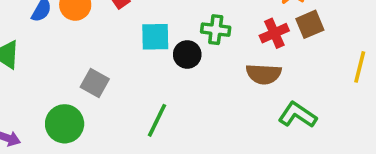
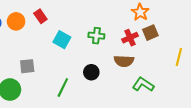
cyan square: (155, 37) -> (62, 40), turned 30
black circle: (187, 54) -> (91, 72), moved
gray square: (95, 83) -> (27, 66), turned -35

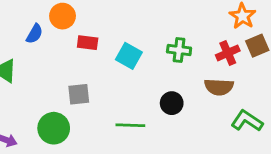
red rectangle: (40, 16) -> (88, 43), moved, turned -48
orange circle: (16, 21) -> (63, 16), moved
green line: (63, 88) -> (130, 125), turned 66

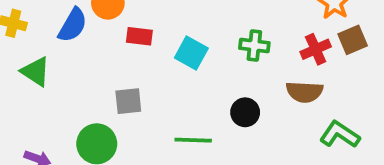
blue semicircle: (34, 34) -> (73, 25), size x1.4

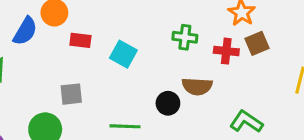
green cross: (254, 46) -> (185, 37), moved
red cross: (316, 49) -> (226, 51), turned 30
brown semicircle: (304, 92) -> (197, 86), moved

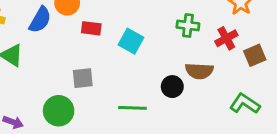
brown square: (257, 43) -> (255, 55), moved
red cross: (226, 51) -> (226, 38), turned -35

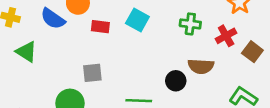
blue semicircle: (40, 20) -> (53, 19), turned 95
cyan square: (131, 41) -> (137, 20), moved
brown square: (255, 55) -> (252, 52), turned -30

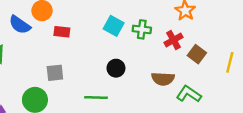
cyan square: (137, 20) -> (114, 26), moved
brown semicircle: (201, 66) -> (163, 79), moved
black circle: (176, 81) -> (116, 68), moved

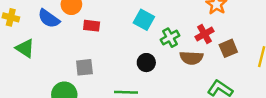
green cross: (142, 29) -> (170, 38), moved, turned -36
brown square: (197, 54) -> (228, 48), turned 30
brown semicircle: (163, 79) -> (191, 58), moved

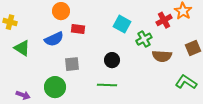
blue semicircle: (49, 19) -> (54, 39), moved, turned -60
red cross: (205, 34) -> (164, 20), moved
black circle: (146, 63) -> (112, 60), moved

